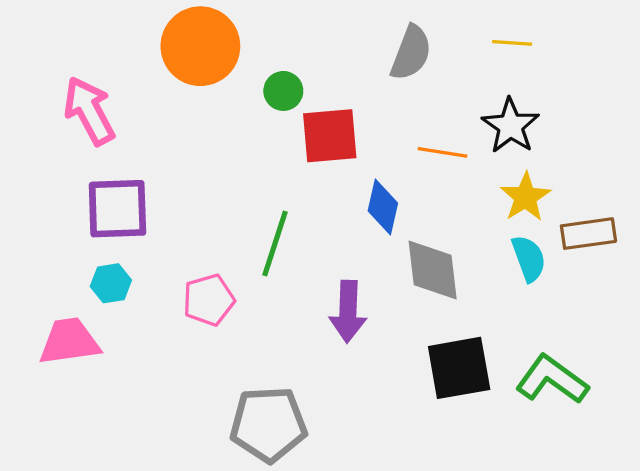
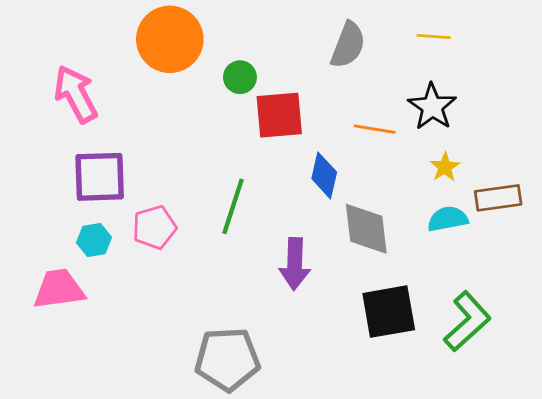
yellow star: (525, 197) -> (445, 167), size x0.7
cyan semicircle: (529, 258) -> (448, 219), turned -81
pink pentagon: (209, 300) -> (154, 227), moved
green L-shape: (552, 380) -> (467, 321), turned 102

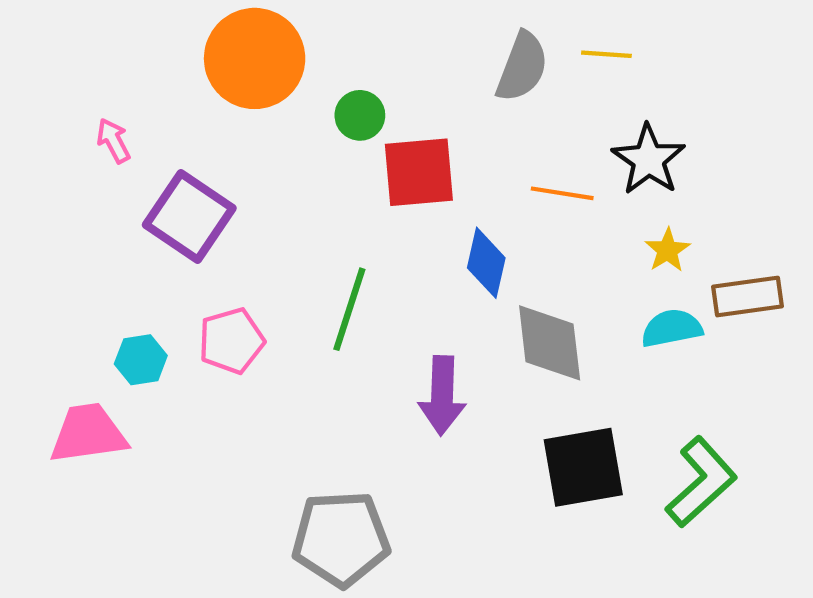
yellow line: (434, 36) -> (606, 54), moved
pink arrow: (76, 94) -> (113, 141), size x0.5
purple square: (100, 177) -> (189, 216), moved, turned 36

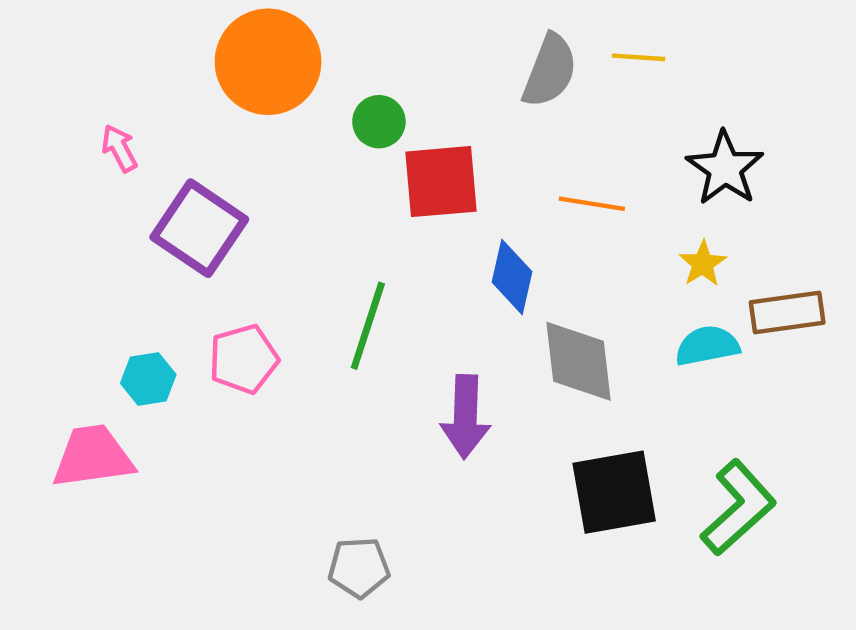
black star: (649, 160) -> (725, 168), moved
gray pentagon: (341, 539) -> (359, 568), size x0.6

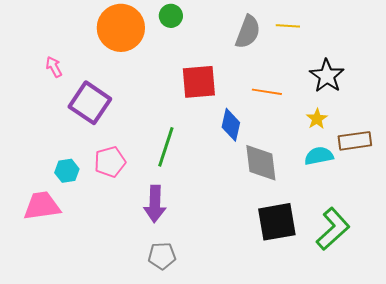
green circle: (379, 122) -> (171, 16), moved
purple arrow: (465, 417) -> (155, 204), moved

